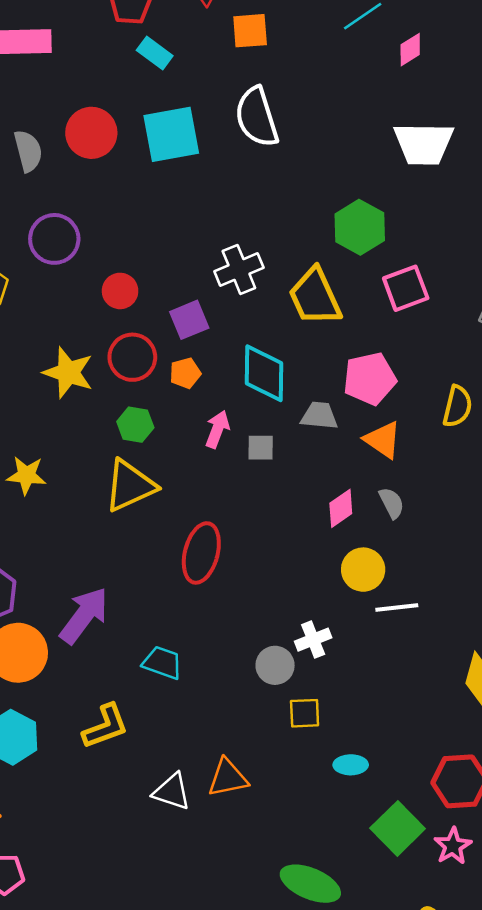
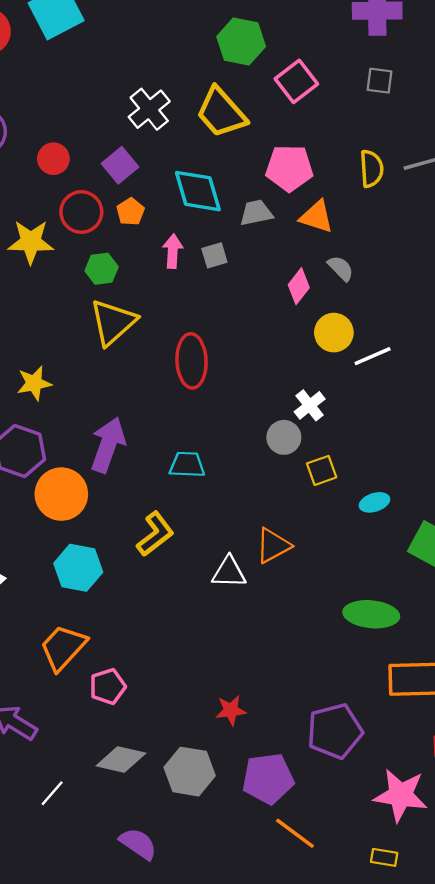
pink pentagon: (370, 379) -> (289, 168), turned 30
yellow star: (26, 475) -> (34, 383), moved

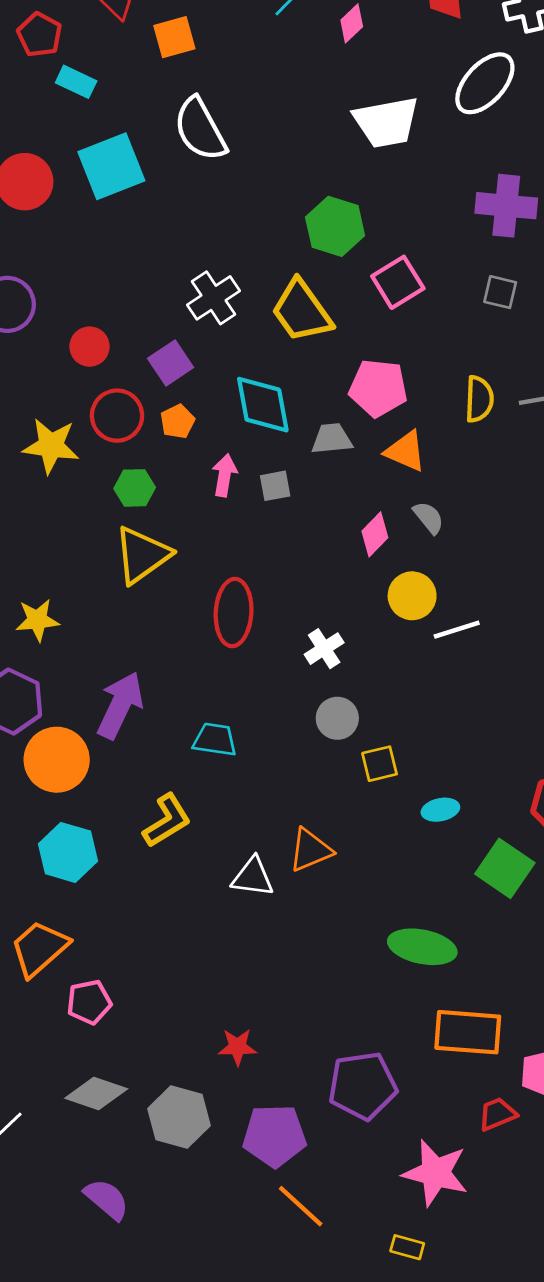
white cross: (310, 405) -> (324, 649), moved

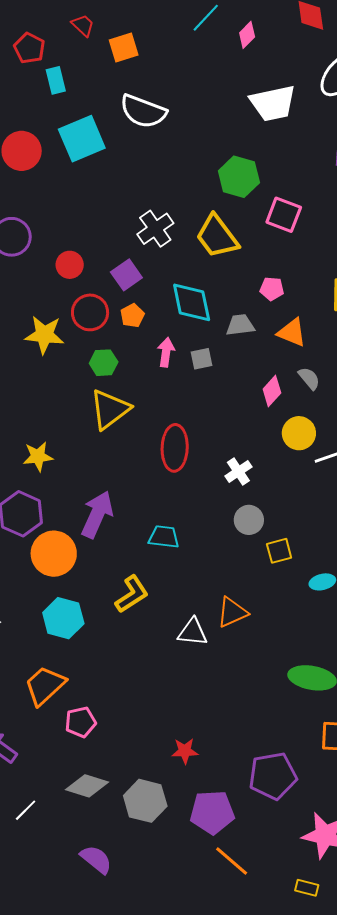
cyan rectangle: (76, 82) -> (56, 80), turned 52
white semicircle: (200, 129) -> (143, 111), turned -39
pink square: (398, 282) -> (284, 215), turned -36
pink pentagon: (378, 388) -> (272, 289), size x0.6

